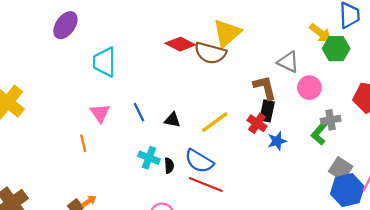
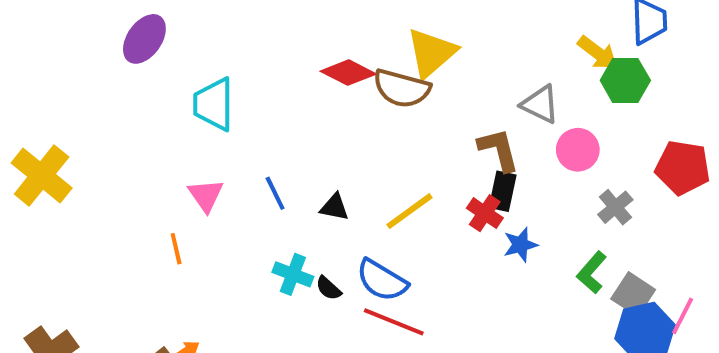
gray cross: (331, 120) -> (615, 207), turned -30
green L-shape: (319, 133) -> (592, 272), moved
black semicircle: (169, 166) -> (328, 288), turned 136

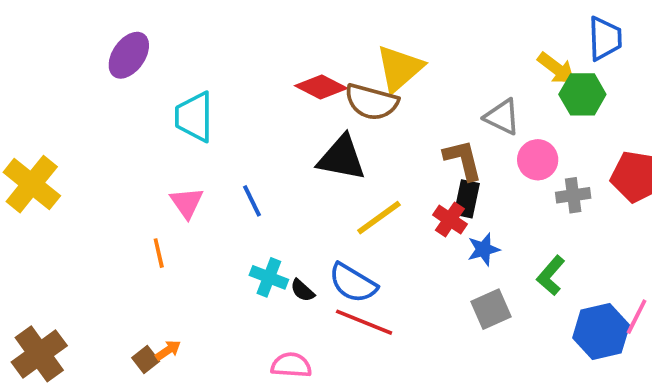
black triangle: (334, 207) -> (342, 158), moved, size x1.8
gray cross: (615, 207) -> (573, 195), moved, turned 32
gray square: (633, 294) -> (491, 309), moved, turned 33

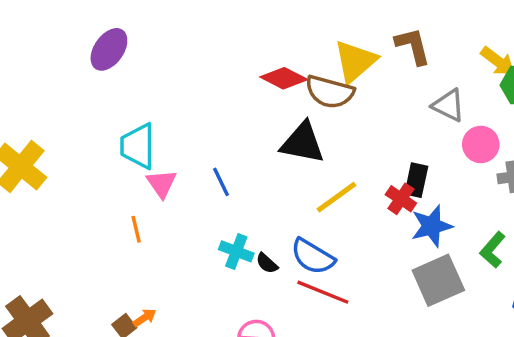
cyan trapezoid: (194, 117) -> (138, 146), moved
brown L-shape: (463, 160) -> (413, 46), moved
blue star: (484, 249) -> (432, 226), size x1.4
gray square: (491, 309) -> (438, 280), size x1.4

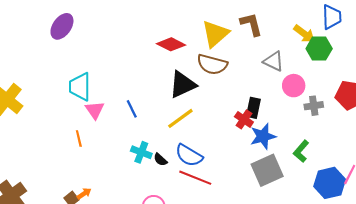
brown semicircle: (330, 92) -> (212, 64), moved
black triangle: (303, 143) -> (183, 85), turned -36
yellow line: (336, 197) -> (180, 118), moved

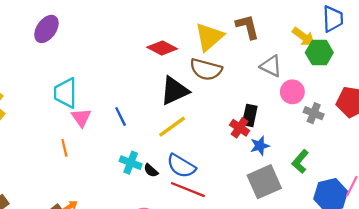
gray cross: (314, 106) -> (314, 113), turned 30
blue star: (263, 136) -> (260, 146), size x0.7

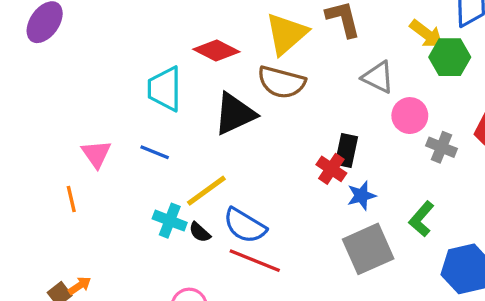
cyan trapezoid: (66, 93) -> (165, 89), moved
blue line: (121, 117) -> (155, 152), turned -42
yellow line: (172, 127) -> (206, 191), moved

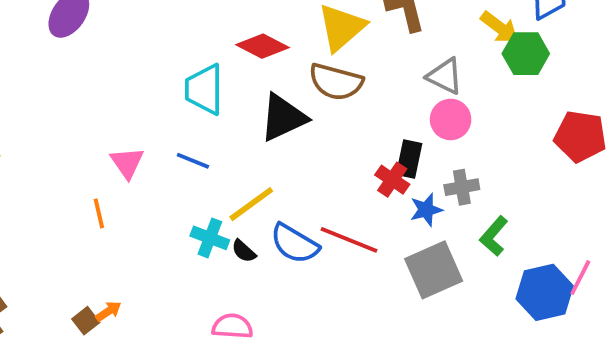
pink circle: (410, 116) -> (451, 119), moved
gray cross: (441, 147) -> (462, 187), moved, turned -32
red line: (255, 261) -> (349, 240), moved

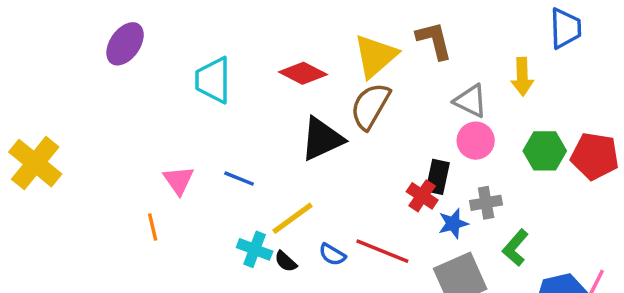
yellow arrow: (499, 27) -> (522, 77), moved, turned 51
green hexagon: (526, 54) -> (545, 151), moved
brown semicircle: (336, 82) -> (370, 106), turned 105
cyan trapezoid: (204, 89) -> (213, 80), moved
blue semicircle: (294, 244) -> (332, 255), size x0.6

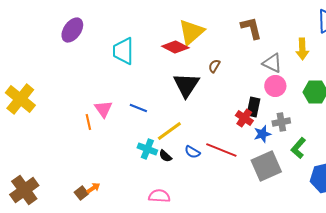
yellow triangle: (375, 56) -> (191, 32), moved
brown semicircle: (370, 106) -> (214, 66), size x0.5
black triangle: (322, 139) -> (186, 85), turned -32
orange line: (153, 227) -> (88, 122), moved

